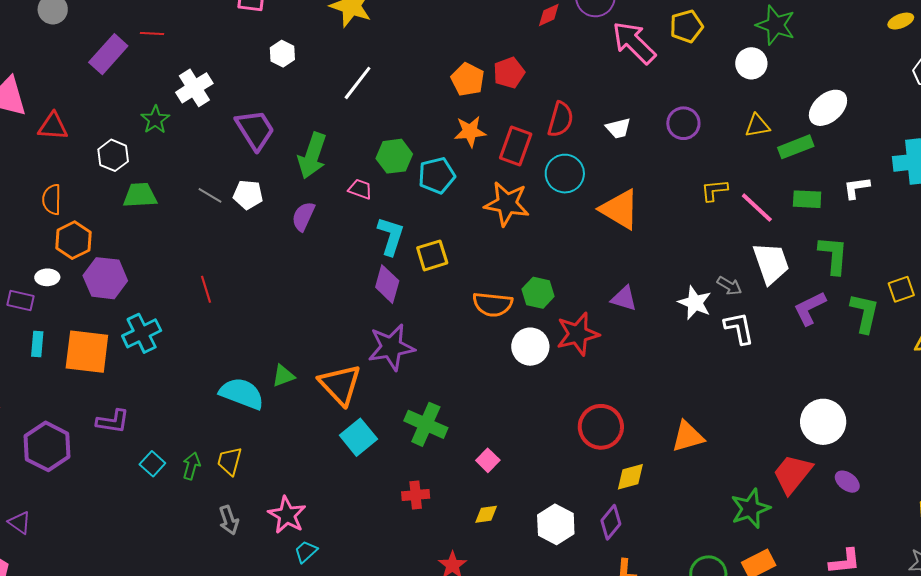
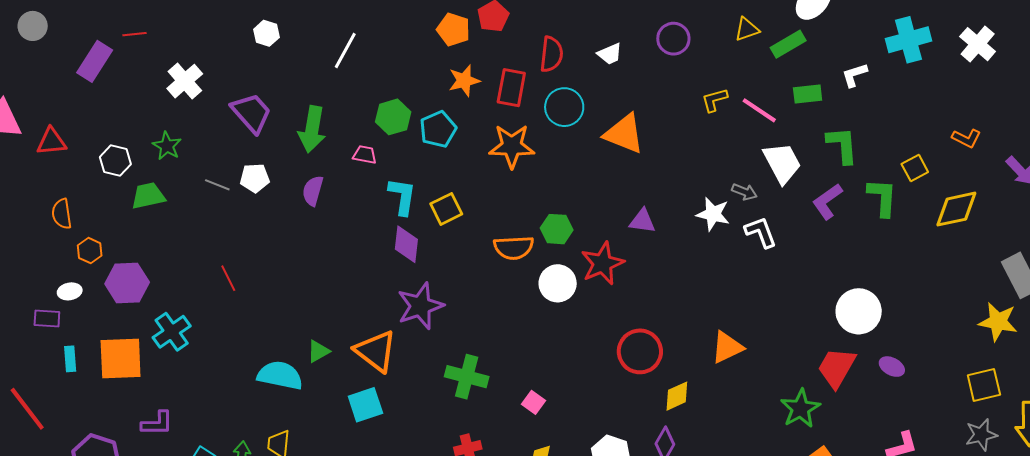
green star: (155, 120) -> (167, 146), moved
orange hexagon: (73, 240) -> (90, 251), size x0.7
cyan square: (358, 437) -> (365, 405), moved, turned 30

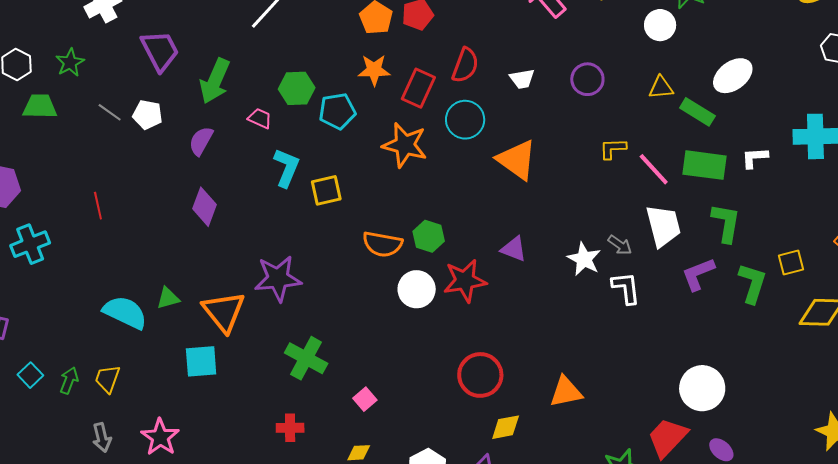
green rectangle: (788, 44) -> (697, 112), turned 48
green rectangle: (808, 94) -> (704, 165), size x1.5
purple diamond: (406, 244) -> (205, 207), moved

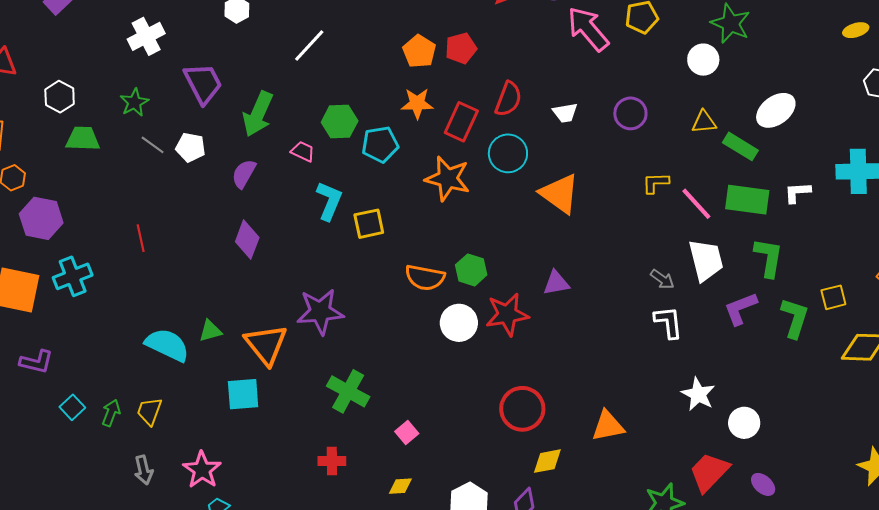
green star: (70, 63) -> (134, 102), moved
purple triangle: (514, 249) -> (556, 283), turned -32
white star: (584, 259) -> (698, 394), moved
white circle: (702, 388) -> (744, 423), size x0.7

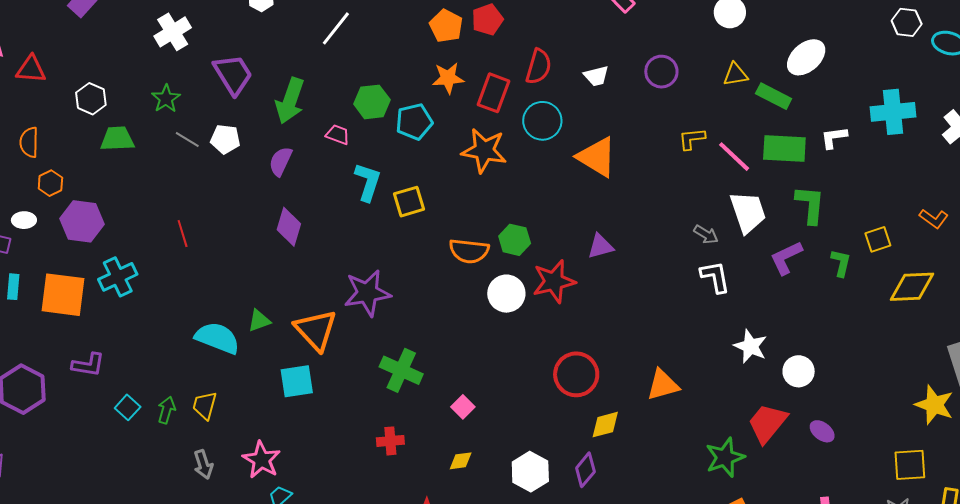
green L-shape: (795, 318) -> (841, 263), size x0.7

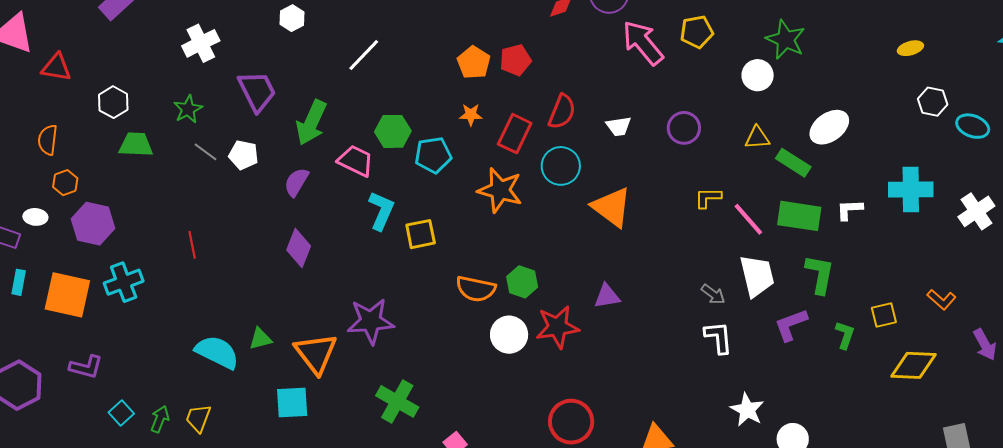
orange star: (448, 78) -> (471, 115), size x0.7
pink trapezoid: (338, 135) -> (356, 161), size x1.5

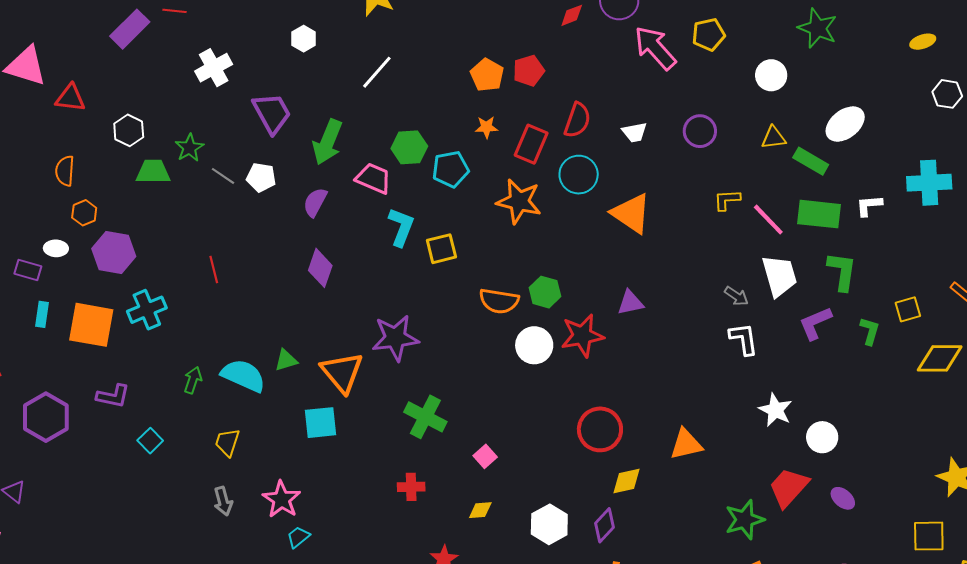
green star: (785, 40) -> (818, 28), moved
green star: (188, 109) -> (189, 148), moved
green arrow: (160, 419) -> (193, 380), moved

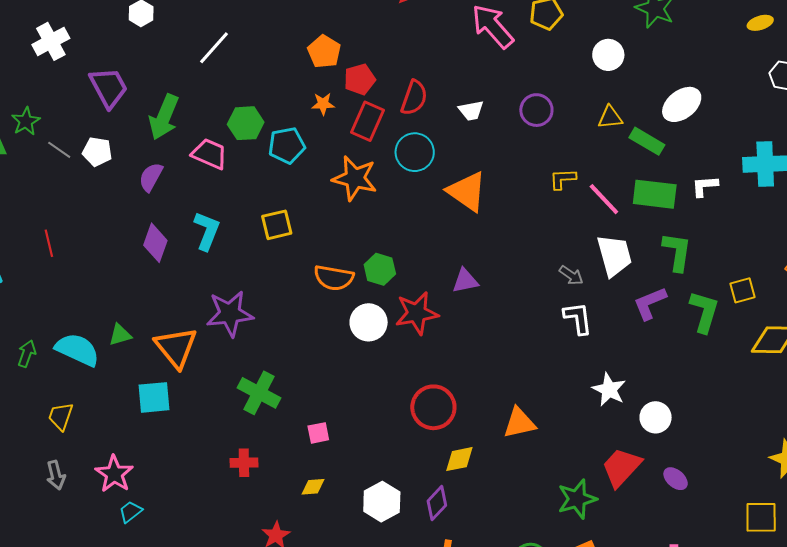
red pentagon: (529, 71) -> (360, 79), moved
cyan L-shape: (401, 227) -> (207, 231), moved
green L-shape: (870, 331) -> (704, 312), size x1.5
pink square: (485, 456) -> (318, 433), turned 30

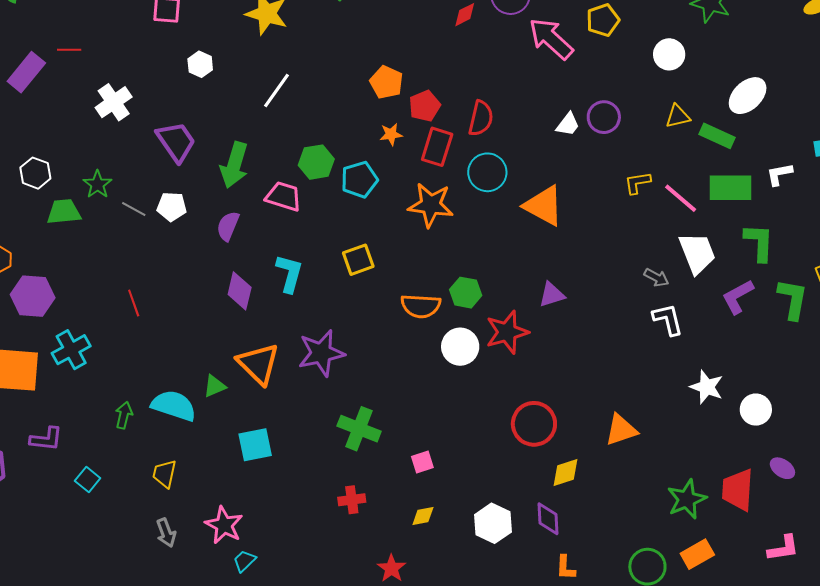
white trapezoid: (471, 111) -> (568, 124), moved, turned -36
orange triangle: (176, 347) -> (258, 364), moved
red trapezoid: (621, 467) -> (738, 490), moved, turned -33
purple diamond: (437, 503) -> (548, 519), turned -40

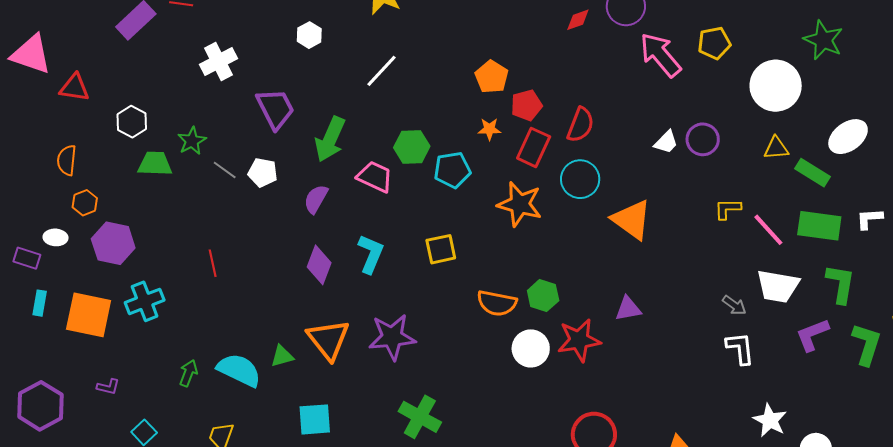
white circle: (669, 54) -> (776, 86), size x1.6
white trapezoid: (697, 253) -> (778, 286), turned 114
purple L-shape: (46, 439) -> (108, 387), size x0.7

